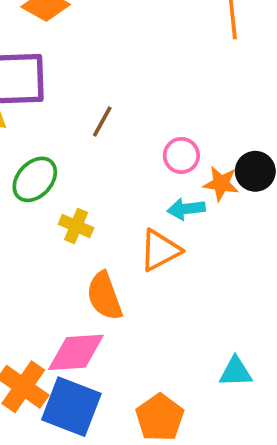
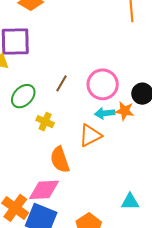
brown line: (102, 121) -> (61, 83), moved
pink circle: (181, 155) -> (103, 84), size x1.6
orange star: (221, 184) -> (125, 111), moved

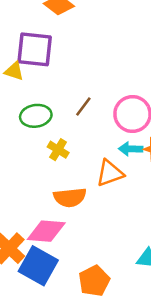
green ellipse: (23, 96) -> (36, 116), turned 30
orange semicircle: (60, 160) -> (70, 197), turned -84

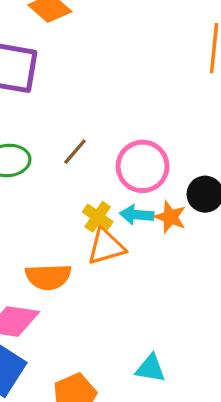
yellow cross: (58, 150) -> (98, 217), moved

